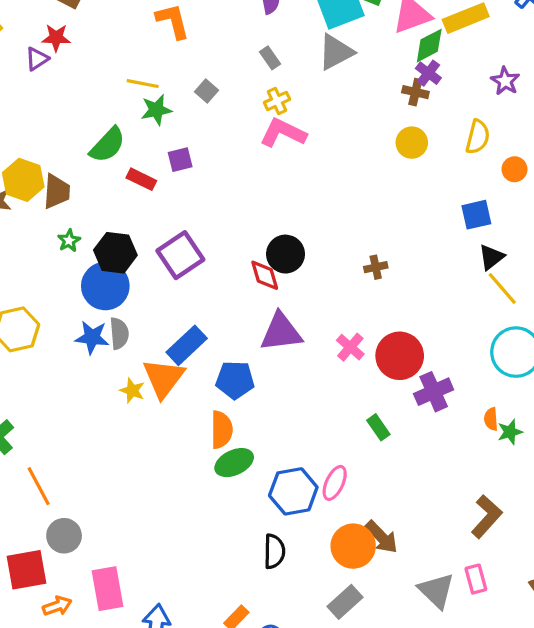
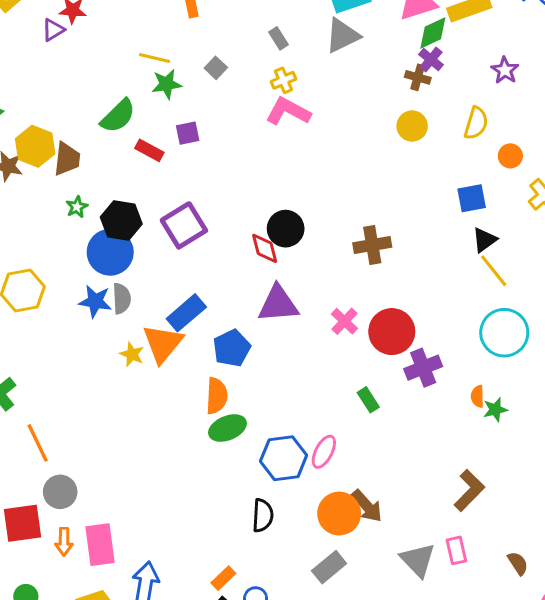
brown cross: (376, 267) -> (372, 245), size x1.6
blue pentagon: (235, 380) -> (232, 348), turned -30
orange arrow: (57, 606) -> (64, 542), moved, turned 108

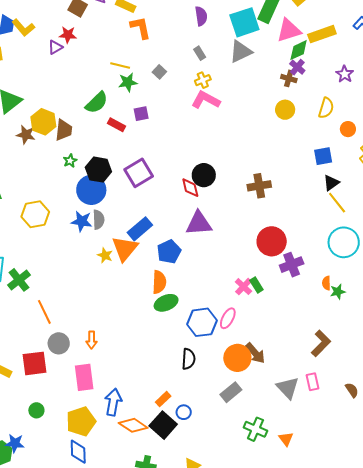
pink cross: (344, 321) -> (243, 287), moved
orange arrow: (64, 542) -> (92, 340), moved

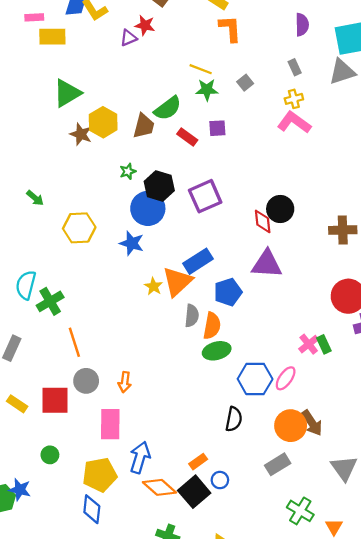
brown trapezoid: (64, 130) -> (144, 126), moved
gray semicircle: (99, 220) -> (192, 316), moved

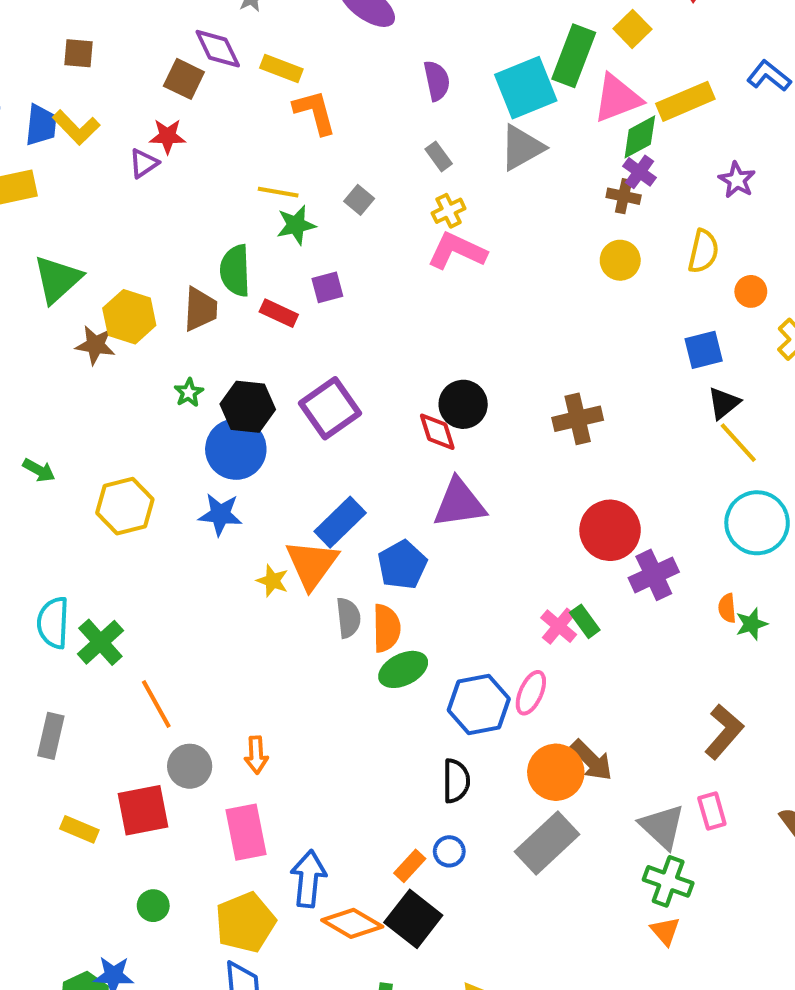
green semicircle: (168, 108) -> (235, 271), turned 136
gray rectangle: (278, 464) -> (547, 843), size x1.4
blue circle: (220, 480) -> (449, 851), moved
green cross: (300, 511) -> (668, 881), moved

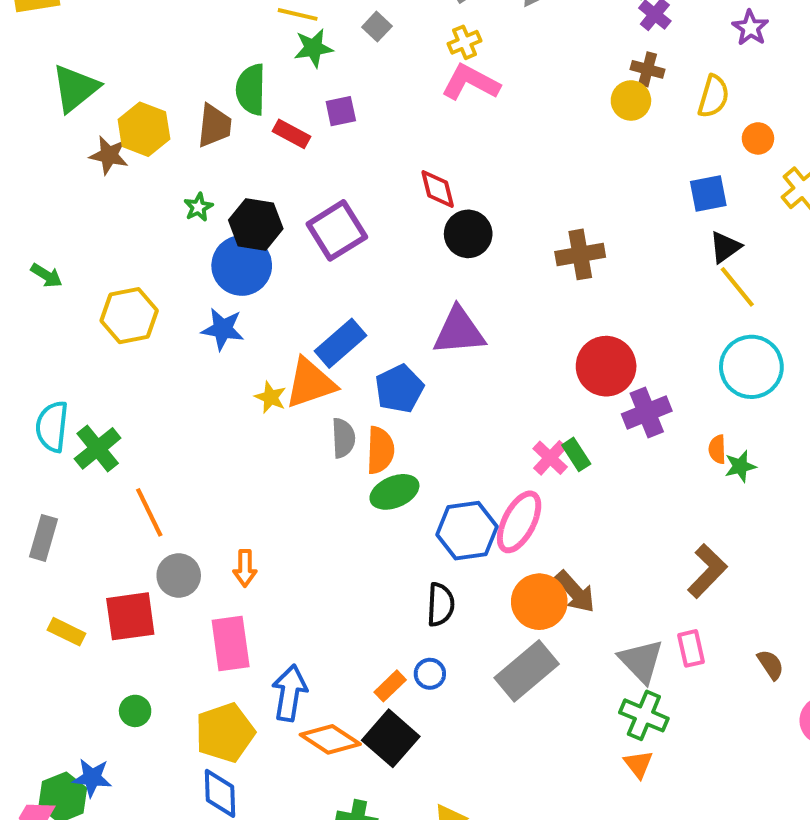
brown cross: (624, 196) -> (648, 69), moved
red diamond: (437, 432) -> (438, 189), moved
orange triangle: (312, 564) -> (310, 383), turned 32
pink ellipse: (531, 693) -> (519, 522), size x1.4

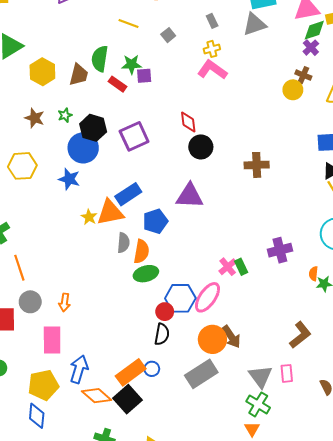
green star: (313, 48) -> (132, 64), moved
brown star: (109, 155) -> (35, 118), moved
red circle: (606, 366) -> (165, 312), moved, size x0.6
orange rectangle: (390, 686) -> (131, 372), size x1.8

